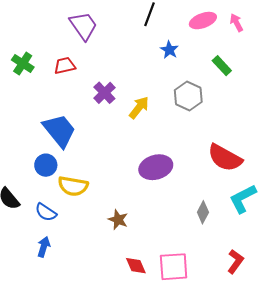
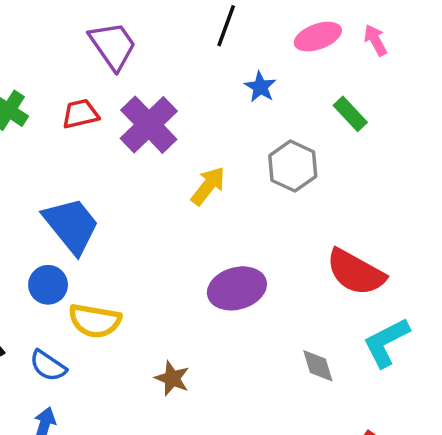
purple cross: (104, 93) -> (149, 125), moved, size x1.5
gray diamond: (203, 212) -> (318, 366), turned -45

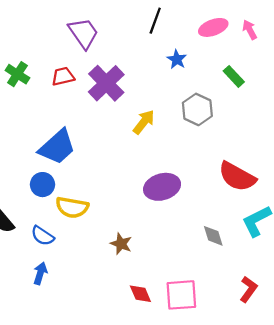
blue trapezoid: (71, 225) -> (57, 147), turned 87

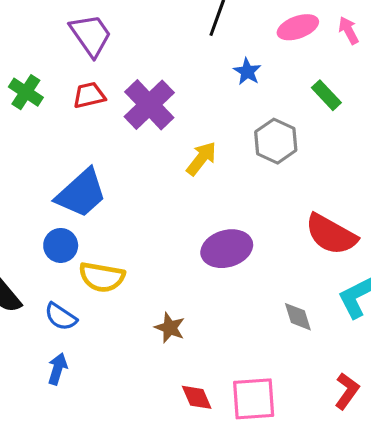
purple trapezoid: (83, 33) -> (91, 35), moved

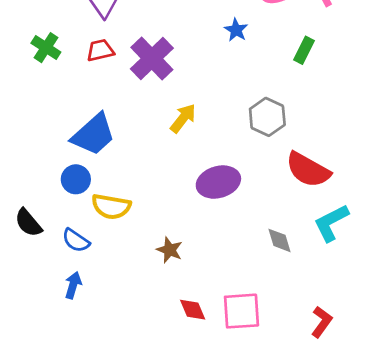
green rectangle: (326, 95) -> (304, 50), turned 70
gray hexagon: (276, 141) -> (267, 117), moved
yellow arrow: (201, 158) -> (183, 118), moved
red L-shape: (347, 391) -> (322, 322), moved

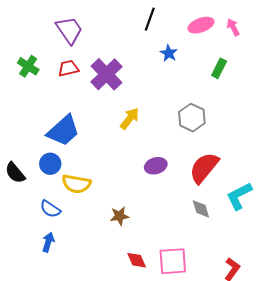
red semicircle: (308, 170) -> (204, 168), moved, turned 100
purple ellipse: (218, 182) -> (156, 166), size x0.7
black semicircle: (28, 223) -> (15, 173), moved
brown star: (170, 250) -> (120, 216), turned -30

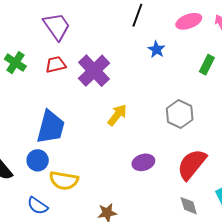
blue trapezoid: (63, 131) -> (51, 127), turned -33

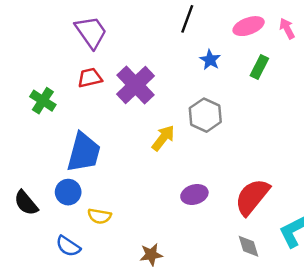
green cross: (15, 63) -> (43, 101), moved
green rectangle: (207, 65) -> (259, 67), moved
gray hexagon: (180, 114) -> (205, 115), moved
yellow semicircle: (64, 181) -> (99, 216), size x0.7

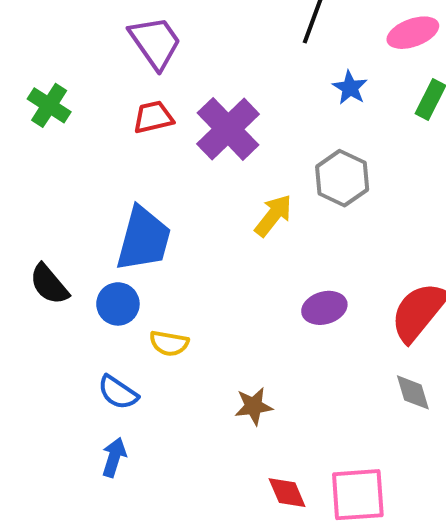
green cross: (43, 101) -> (49, 105), moved
black semicircle: (26, 203) -> (49, 284), moved

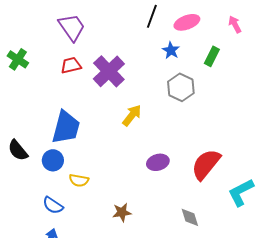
pink ellipse: (413, 33) -> (187, 22), moved
gray hexagon: (342, 178) -> (181, 87), moved
gray diamond: (413, 392) -> (190, 217), moved

